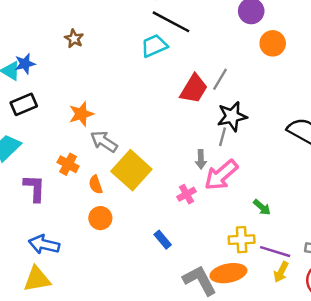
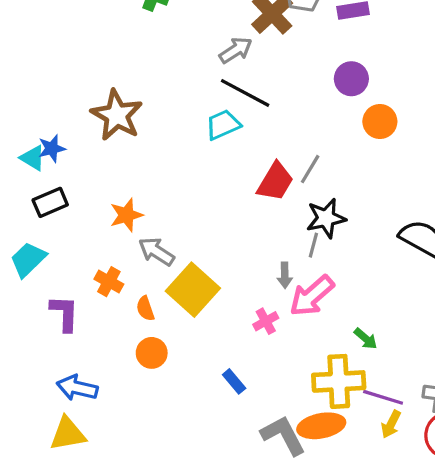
brown star: (74, 39) -> (117, 115), size x2.0
yellow cross: (242, 240) -> (339, 381), size x1.5

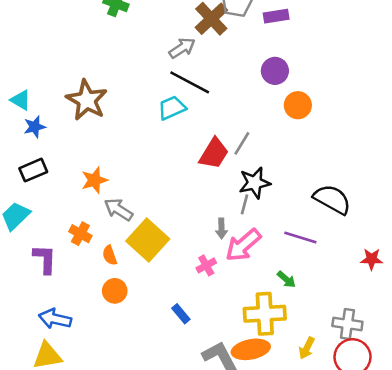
cyan triangle: (33, 158) -> (21, 100), moved
purple line: (383, 397) -> (300, 237), moved

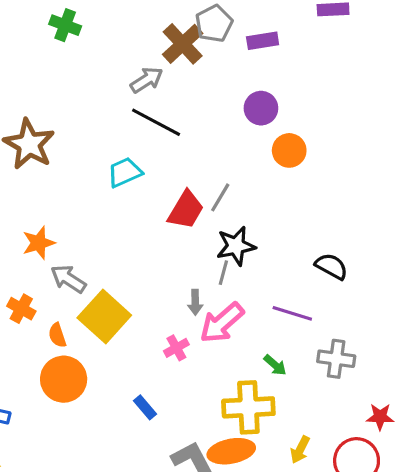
cyan trapezoid: (172, 108) -> (125, 172), moved
black semicircle: (332, 199) -> (331, 266), size x0.7
red star: (372, 259) -> (380, 417), moved
orange circle: (115, 291) -> (64, 379), size x1.5
gray cross: (347, 324) -> (336, 359), moved

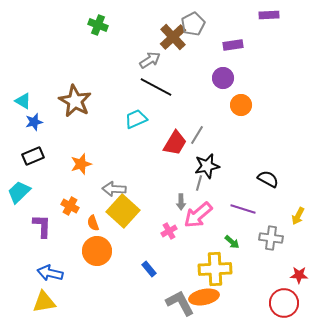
purple rectangle: (263, 41) -> (233, 45), moved
gray arrow: (68, 279) -> (114, 189), moved, turned -30
yellow arrow: (300, 450) -> (298, 216), moved

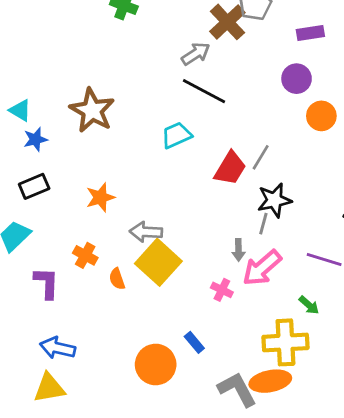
pink cross: (169, 231) -> (222, 290), turned -35
orange circle: (97, 251) -> (156, 365), moved

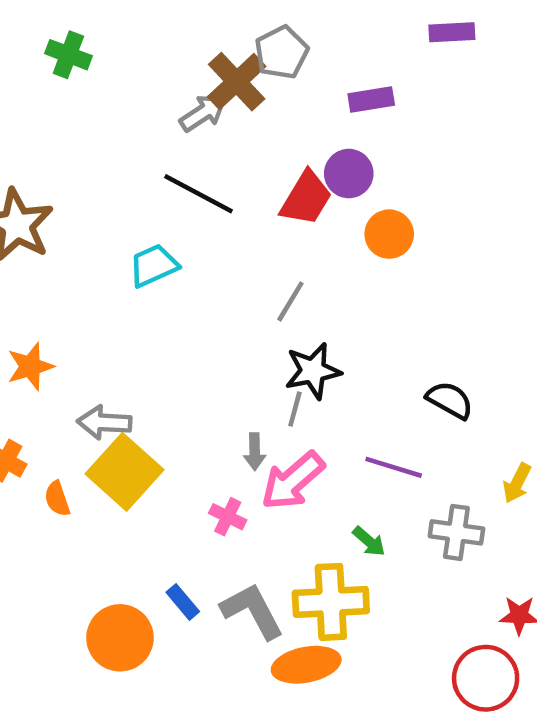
gray arrow: (196, 54) -> (203, 113), moved
red trapezoid: (230, 168) -> (306, 198), moved
gray L-shape: (237, 389) -> (252, 611), moved

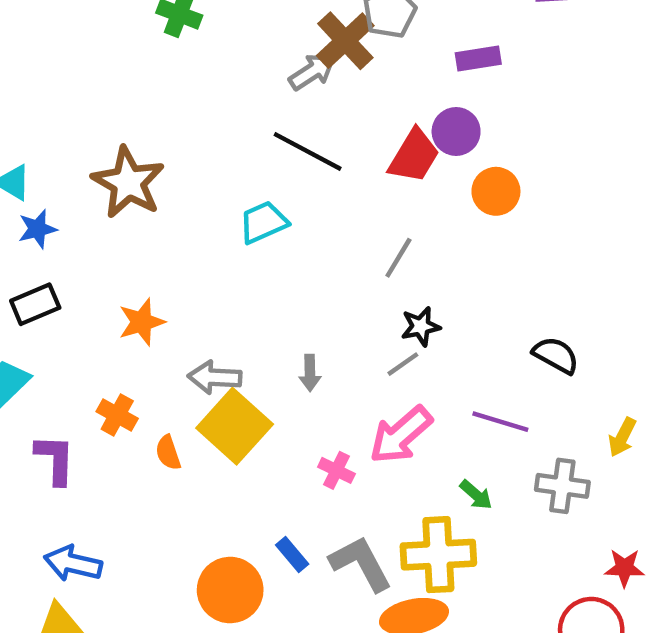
black star: (313, 371) -> (421, 326), size x0.7
gray line: (295, 409) -> (403, 364), turned 40
gray arrow: (255, 452) -> (310, 373), moved

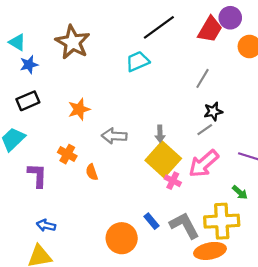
black line: (308, 151) -> (159, 27), turned -64
yellow square: (235, 426) -> (163, 159), moved
blue arrow: (73, 563) -> (46, 225), size x0.7

